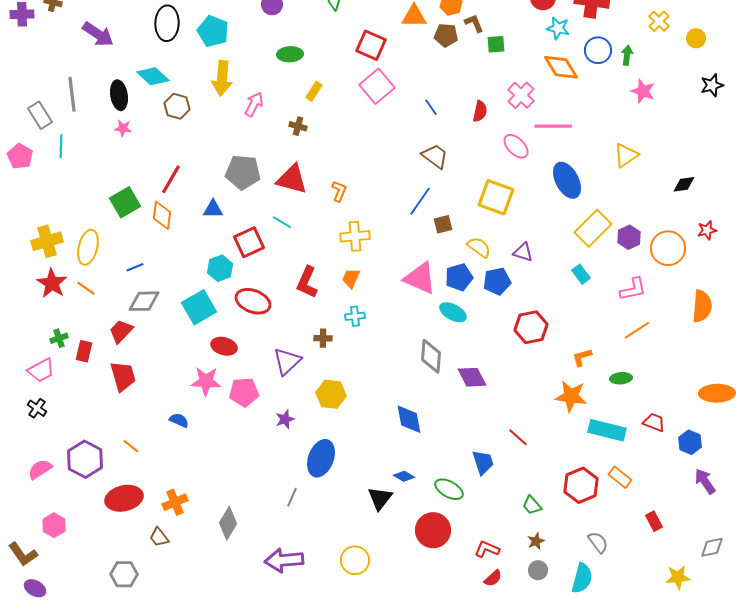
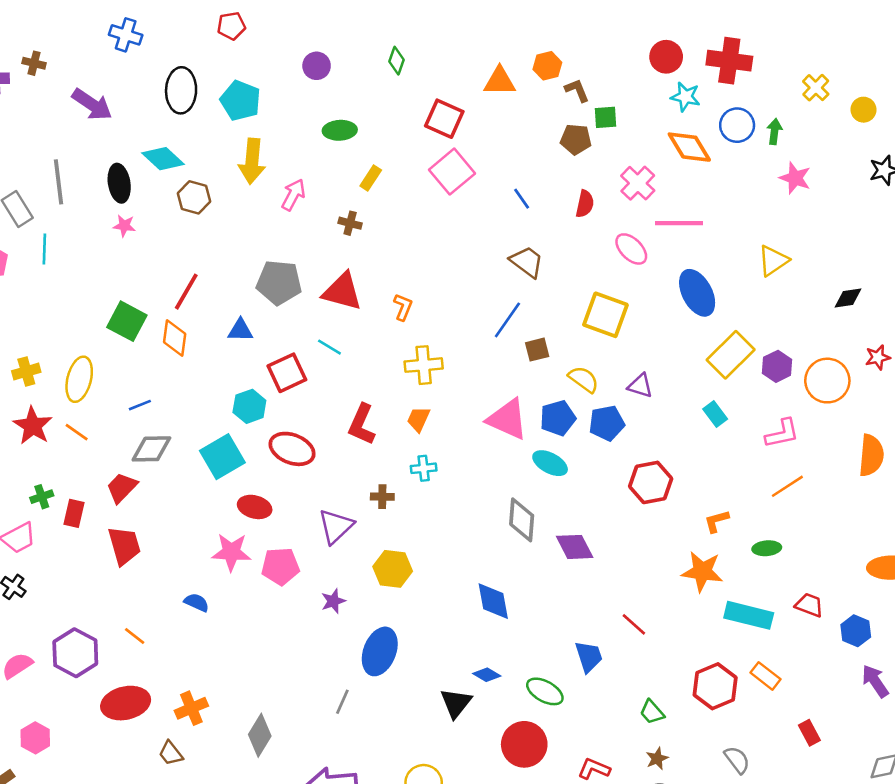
brown pentagon: (446, 35) -> (576, 139), moved
green square: (125, 202) -> (127, 321), turned -32
yellow cross: (47, 241) -> (26, 372), size x0.7

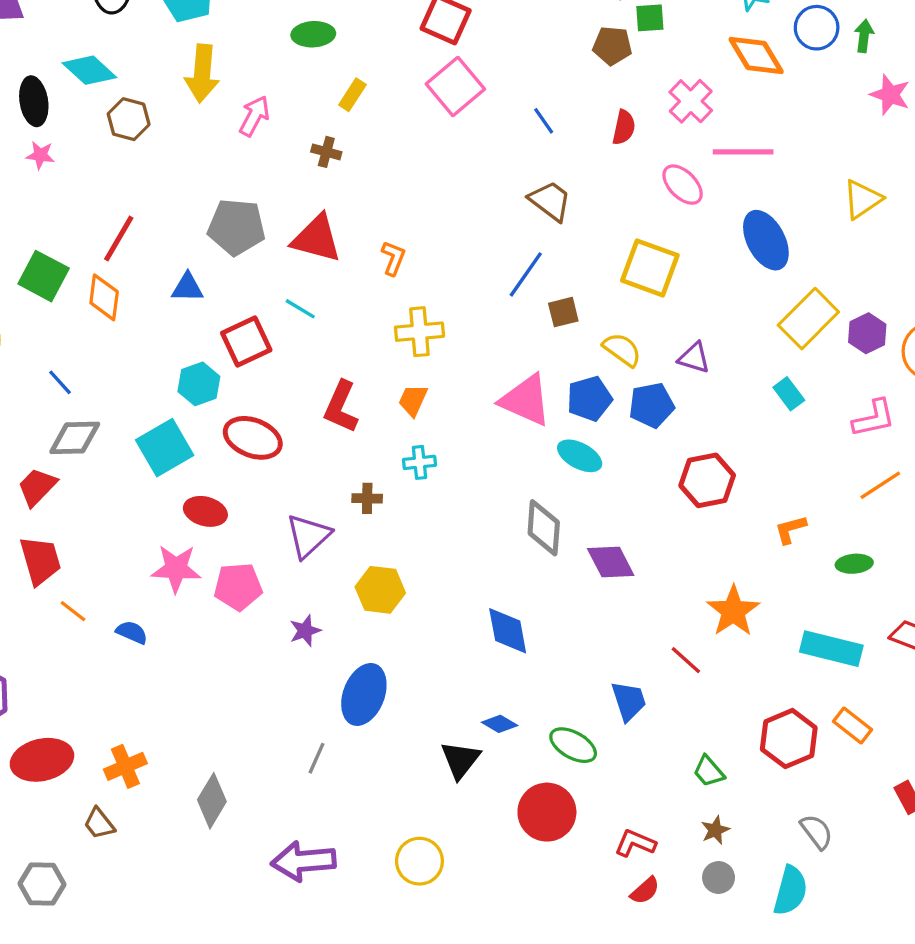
blue line: (140, 405) -> (60, 382), turned 70
orange star: (702, 571) -> (733, 611), moved, turned 30
orange line: (135, 636) -> (73, 611), moved

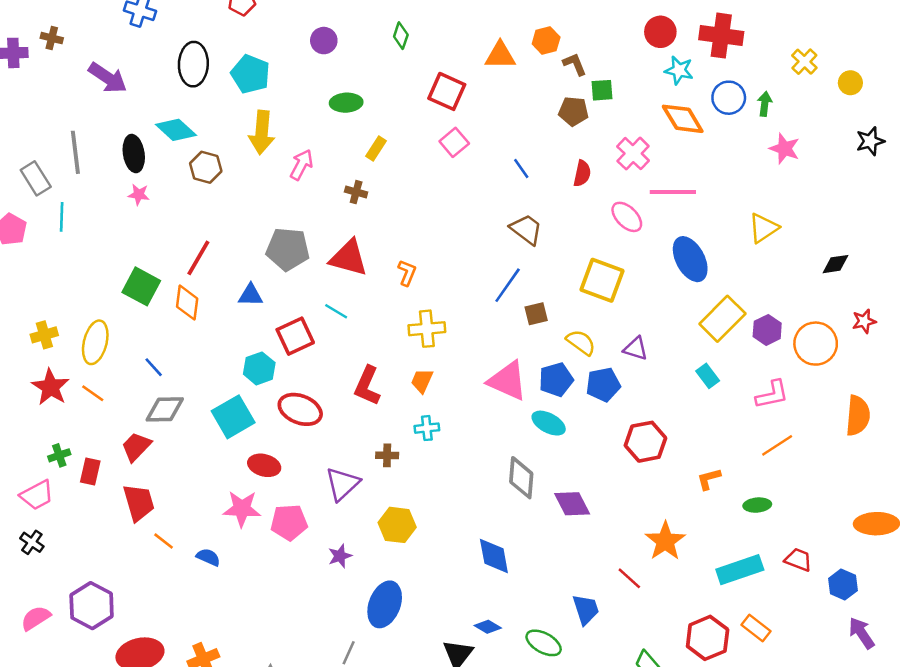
pink square: (455, 87) -> (454, 142), size x0.7
cyan rectangle: (831, 649) -> (740, 570), turned -33

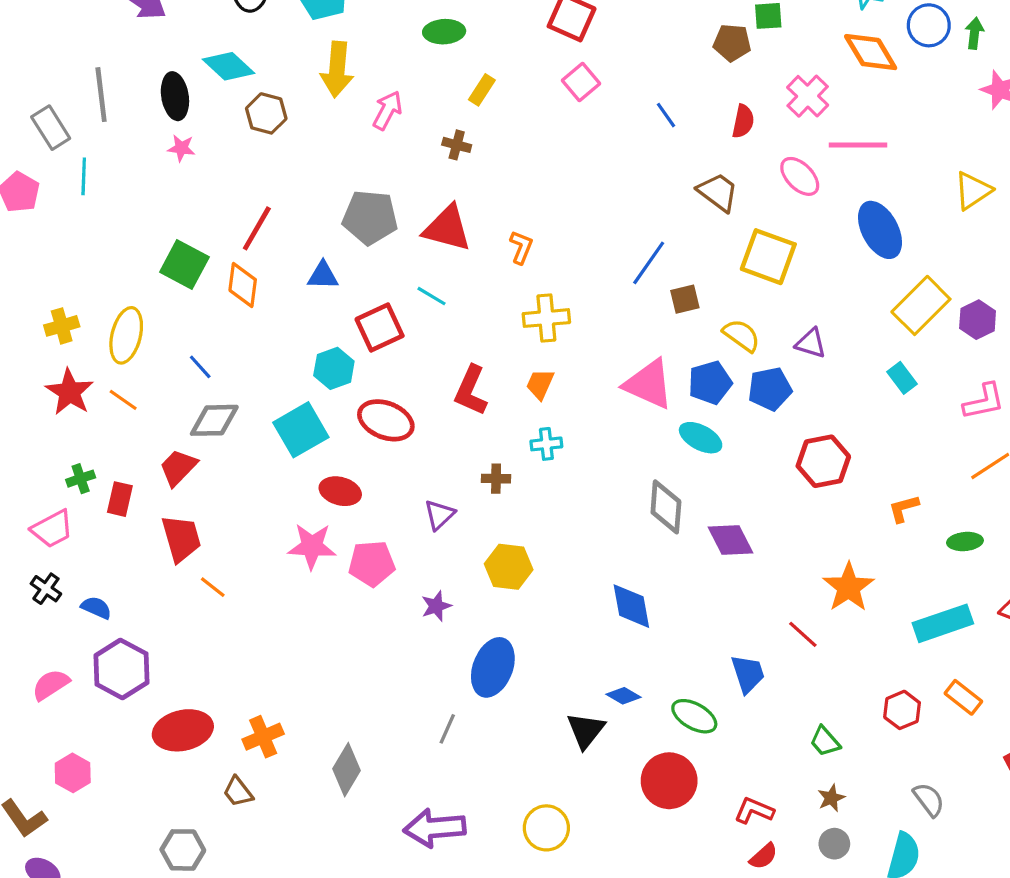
brown trapezoid: (526, 229) -> (718, 192), moved
purple triangle: (342, 484) -> (439, 515), size x0.7
blue semicircle: (208, 557) -> (96, 608), moved
red hexagon: (708, 638) -> (902, 710), size x0.7

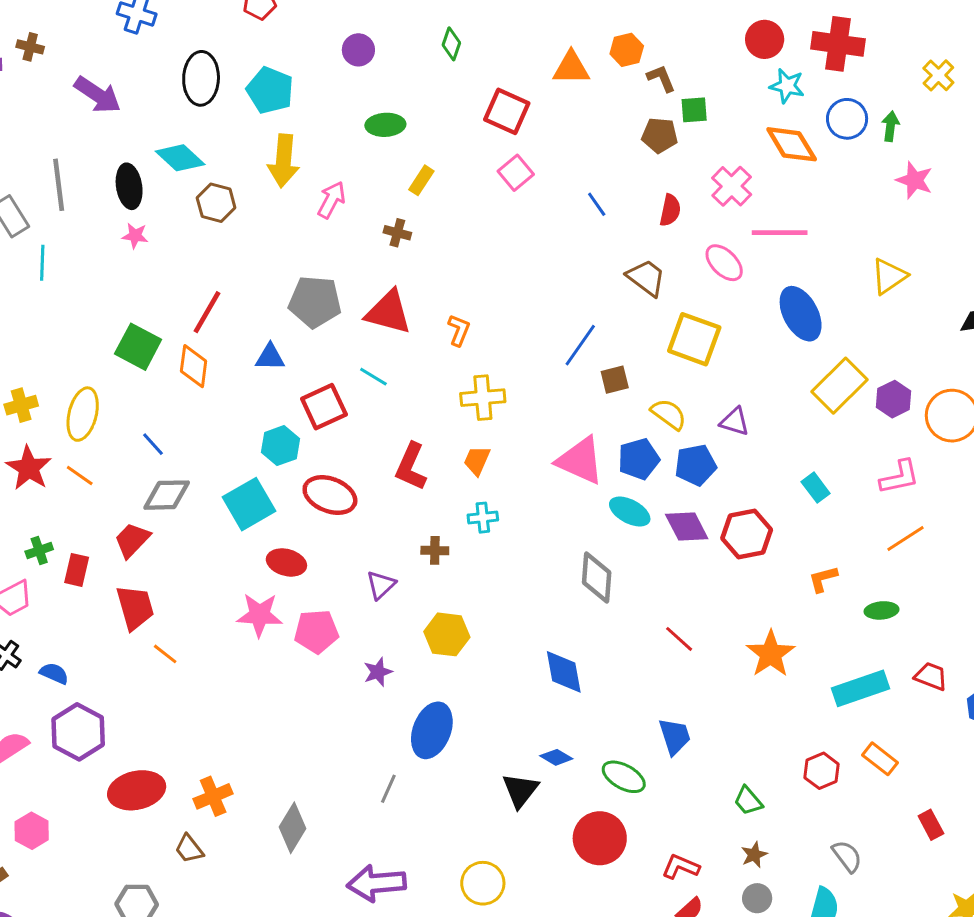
cyan rectangle: (902, 378) -> (816, 488), moved
purple diamond: (730, 540) -> (687, 527), moved
red line: (803, 634) -> (679, 639), moved

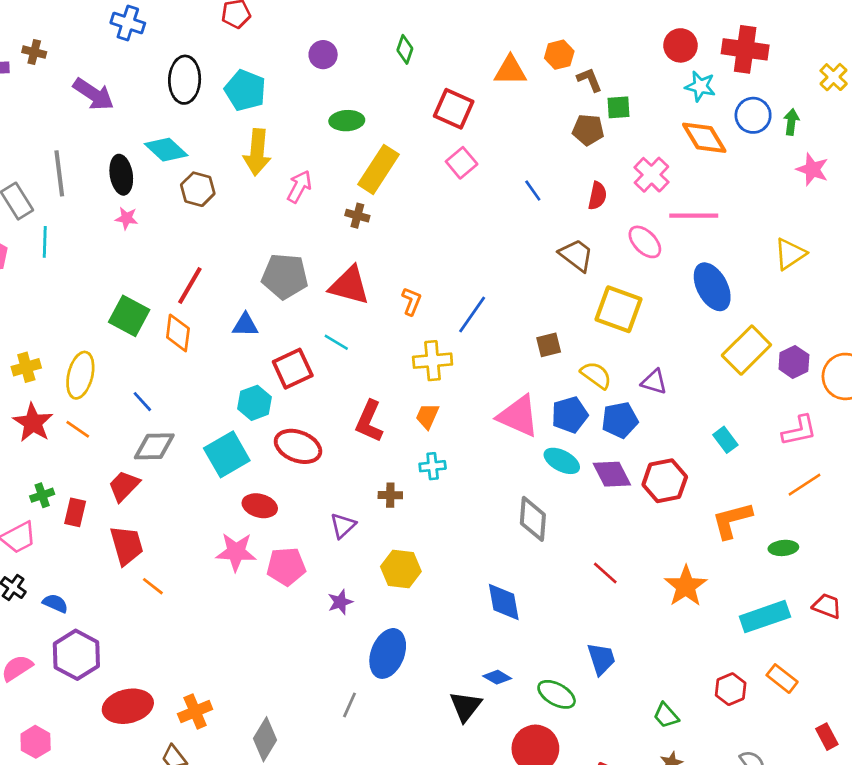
yellow rectangle: (421, 180) -> (378, 169), size x1.8
blue line: (580, 345) -> (472, 314), moved
orange L-shape: (823, 579) -> (732, 520), size x1.6

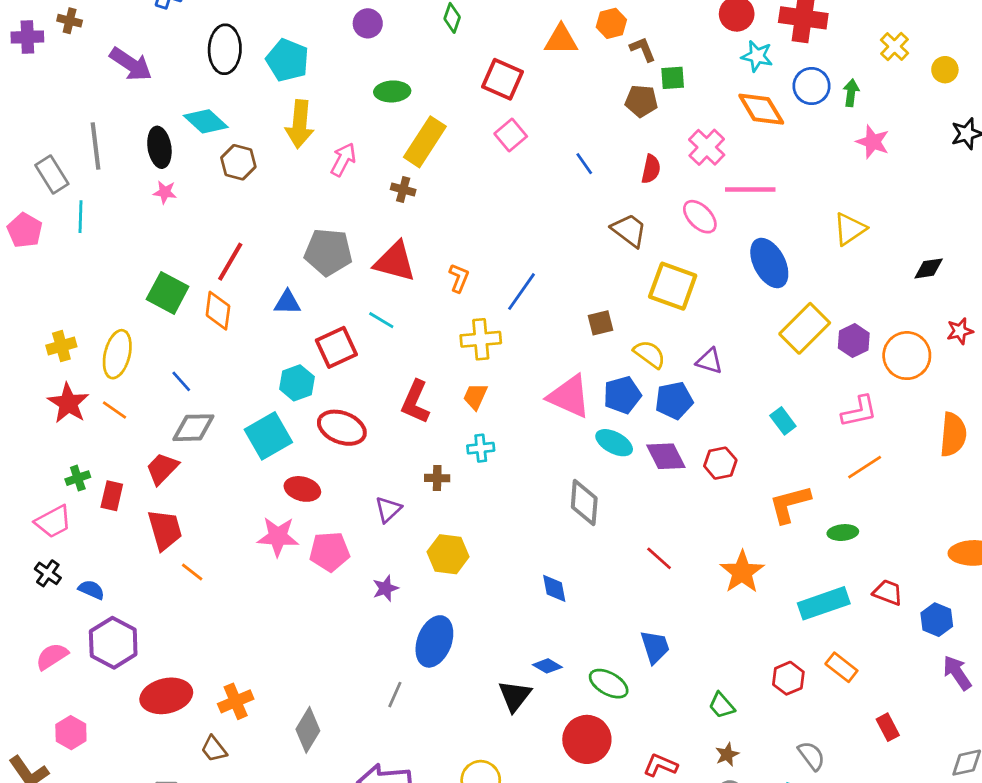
red hexagon: (665, 481) -> (720, 463), size x0.7
blue diamond: (504, 602) -> (554, 588), size x0.7

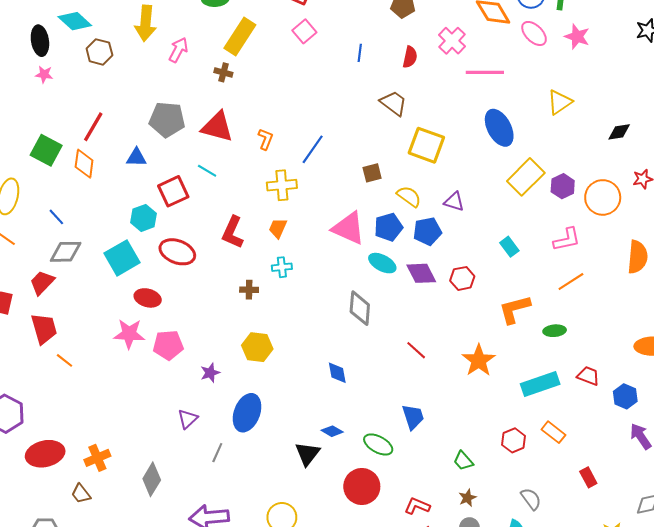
blue line: (584, 164) -> (360, 53), turned 42
pink ellipse: (700, 217) -> (534, 33), moved
purple triangle: (388, 509) -> (188, 419), moved

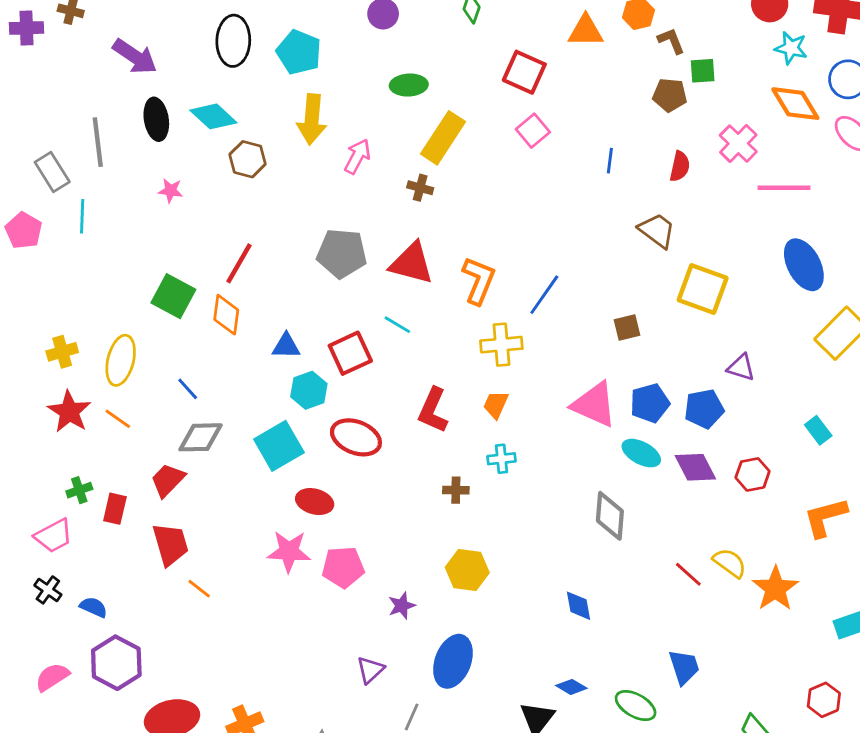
black ellipse: (40, 41) -> (156, 119), moved
orange L-shape: (265, 139) -> (479, 280), size x1.6
blue triangle: (136, 157) -> (286, 346), moved
yellow semicircle: (409, 196) -> (730, 563), moved

